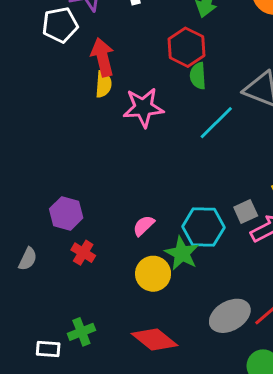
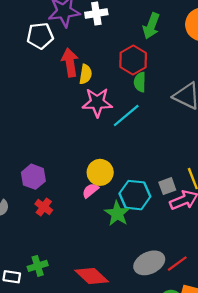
yellow semicircle: (104, 84) -> (86, 74), moved
cyan line: (216, 123) -> (126, 115), moved
yellow circle: (153, 274) -> (100, 172), moved

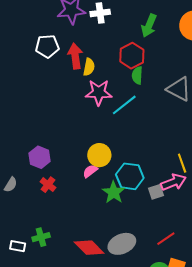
white pentagon: (40, 36) -> (47, 46), moved
gray square: (167, 186) -> (156, 192), moved
gray ellipse: (149, 263) -> (122, 244), moved

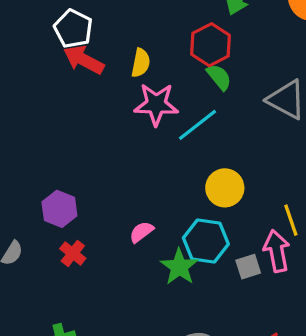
white pentagon: (47, 46) -> (73, 29), turned 30
red arrow: (75, 56) -> (84, 60), moved, turned -55
green semicircle: (137, 75) -> (219, 77), turned 138
yellow circle: (99, 155) -> (225, 188), moved
pink arrow: (173, 182) -> (277, 251), turned -80

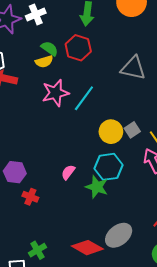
yellow semicircle: (141, 63) -> (44, 62), moved, turned 78
green semicircle: (219, 77) -> (50, 49), moved
gray square: (248, 267) -> (132, 130), moved

